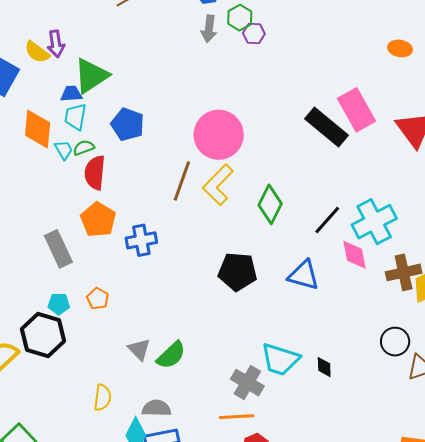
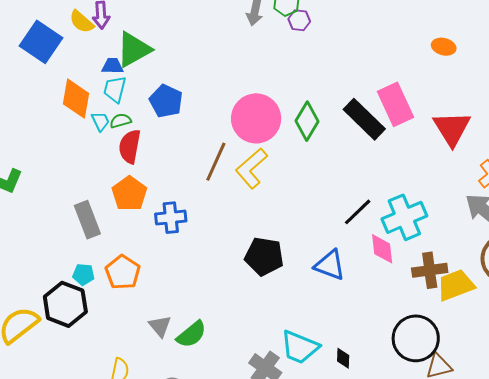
green diamond: (270, 204) -> (307, 121), moved
orange pentagon: (98, 299) -> (123, 272), size x1.6
black circle: (395, 342) -> (416, 338), size x1.6

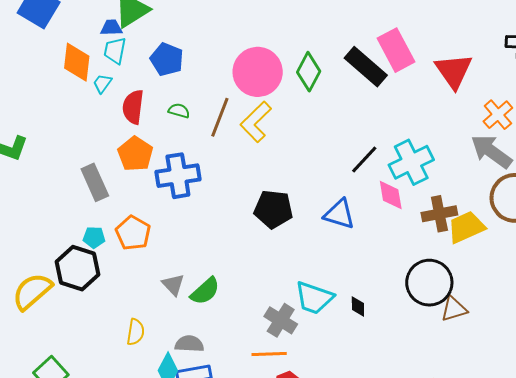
cyan trapezoid: (100, 121) -> (102, 83), turned -115
green semicircle: (121, 121) -> (179, 111), moved, turned 35
blue cross: (171, 218) -> (178, 176), size x1.4

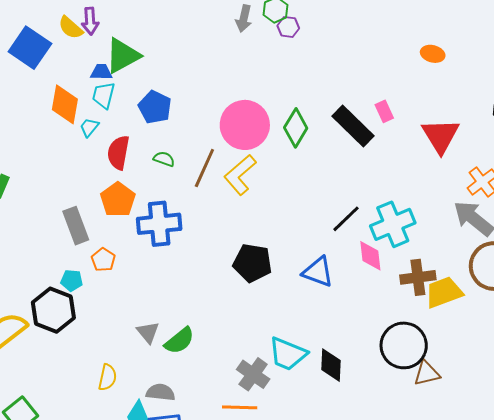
pink rectangle: (396, 50) -> (384, 111), size x0.5
orange pentagon: (133, 233) -> (103, 260), moved, size x0.7
black diamond: (358, 306) -> (331, 365), size x1.6

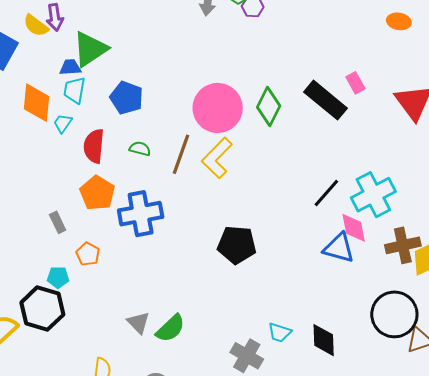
gray rectangle: (76, 226) -> (58, 222), size x0.6
blue triangle: (318, 272) -> (339, 248), moved
cyan trapezoid: (288, 354) -> (280, 332), size x0.6

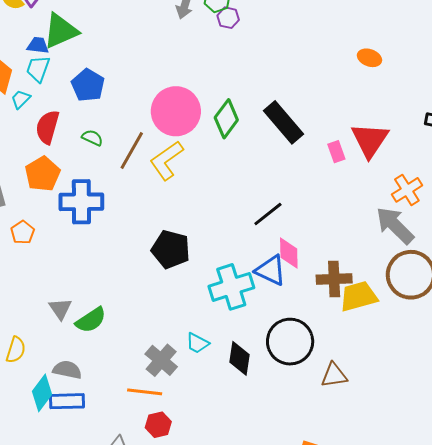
pink rectangle: (355, 83) -> (336, 152), moved
cyan cross: (373, 195) -> (231, 287), moved
black circle: (394, 314) -> (290, 342), moved

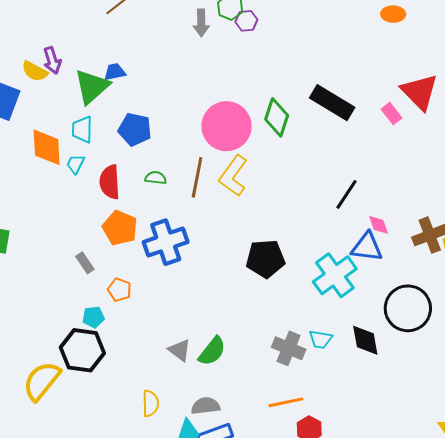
blue trapezoid: (38, 45) -> (115, 72), moved
pink diamond: (289, 253) -> (379, 225), size x0.7
gray cross: (161, 360) -> (289, 348), moved

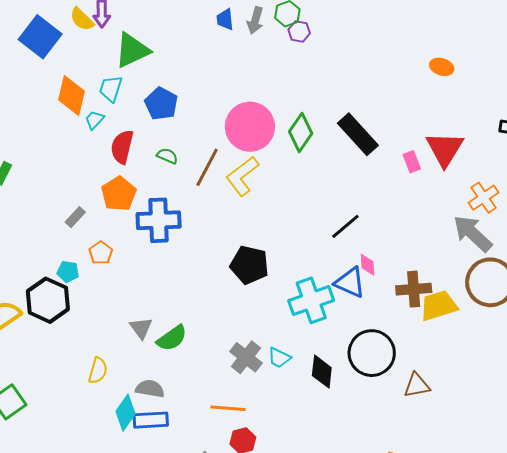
blue trapezoid: (115, 72) -> (225, 19), moved, turned -100
gray rectangle: (85, 263) -> (75, 217), turned 60

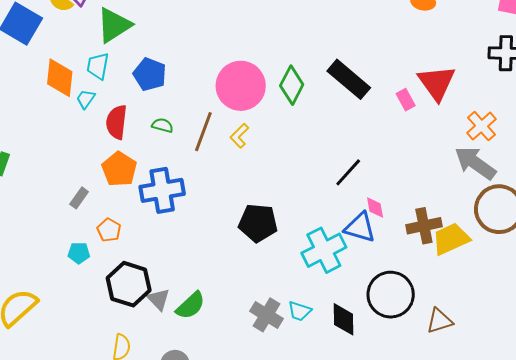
yellow L-shape: (242, 176) -> (239, 136), size x0.6
black hexagon: (48, 300) -> (129, 284), moved

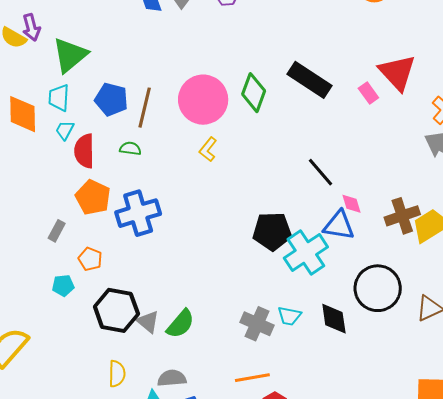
cyan trapezoid: (86, 99) -> (65, 130), moved
brown line: (203, 132) -> (145, 108), moved
black line: (348, 172) -> (321, 172), turned -76
black pentagon: (258, 223) -> (272, 231), moved

